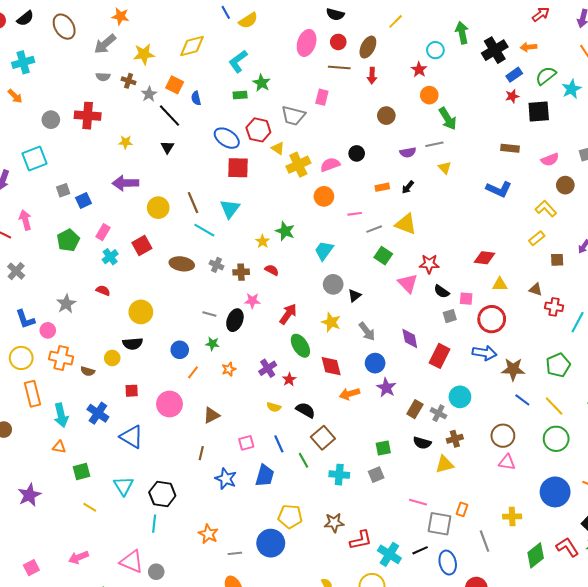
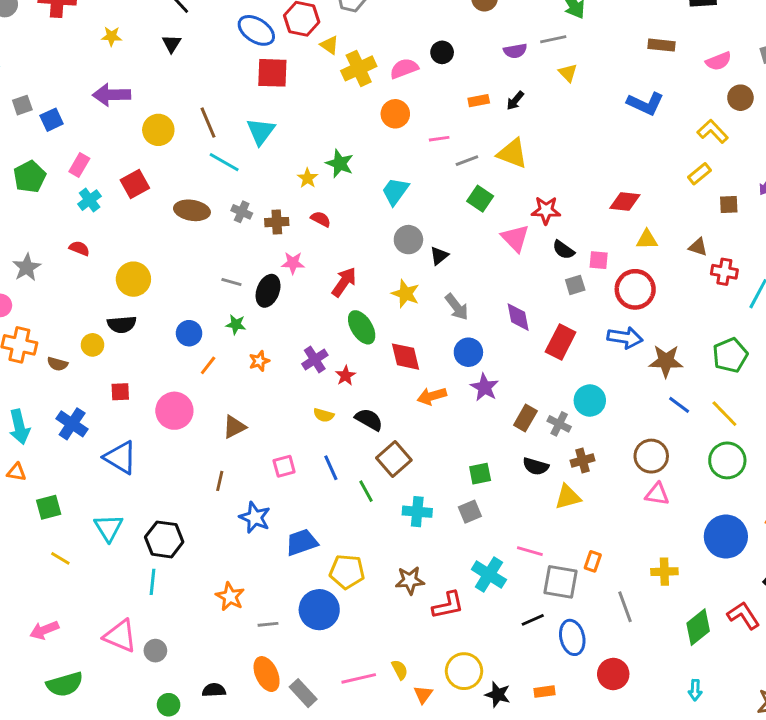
blue trapezoid: (265, 476) -> (302, 542), moved, turned -125
cyan cross: (389, 554) -> (489, 575), moved

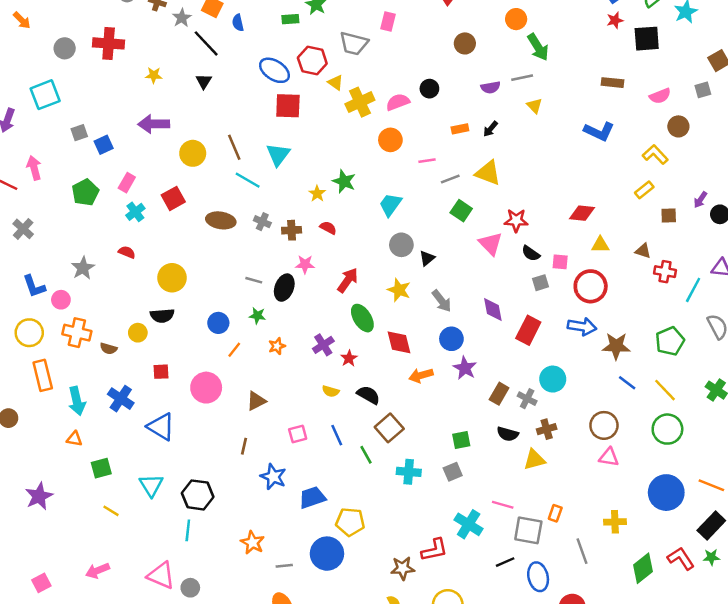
brown star: (410, 580) -> (403, 568), moved

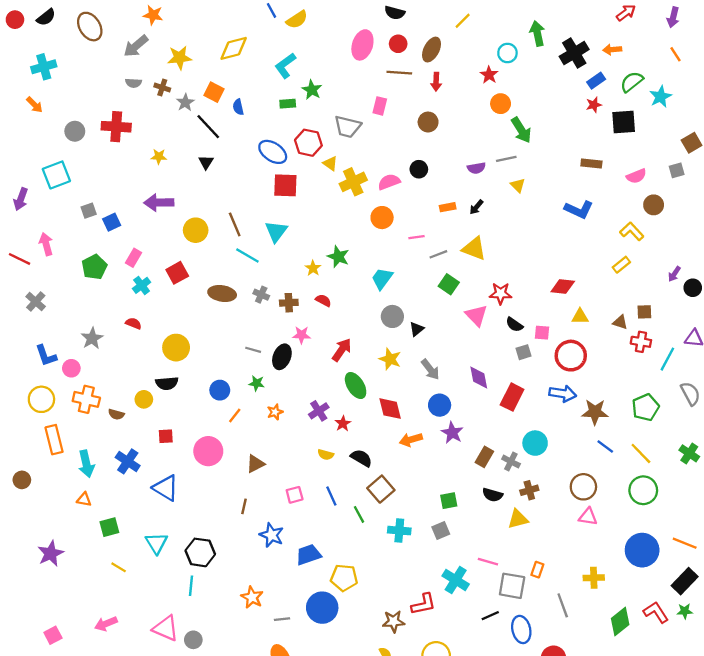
brown circle: (465, 43) -> (428, 122), moved
brown square: (669, 216) -> (644, 312), moved

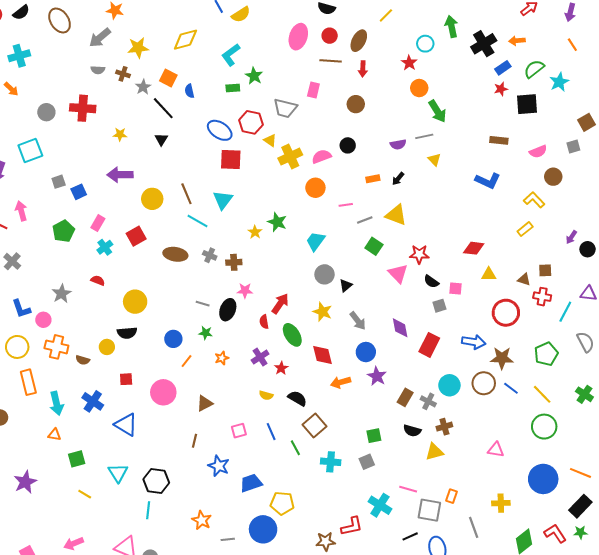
red semicircle: (323, 300) -> (264, 322), moved, turned -128
red circle: (571, 356) -> (506, 313), moved
brown circle: (583, 487) -> (484, 383), moved

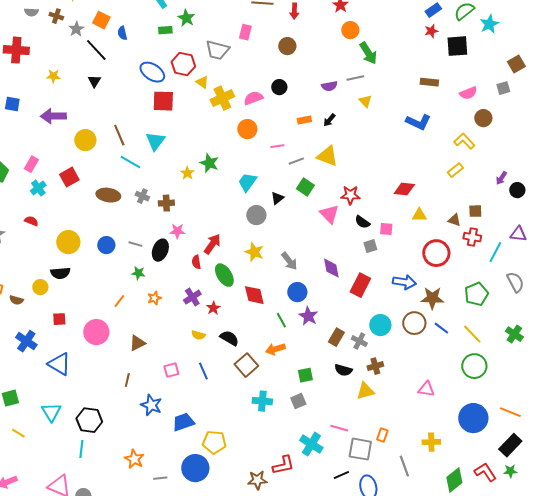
blue square: (79, 192) -> (12, 104), moved, turned 35
black triangle: (346, 286) -> (277, 198), moved
blue circle: (173, 339) -> (106, 245), moved
orange arrow: (341, 382) -> (275, 349), moved
green line: (295, 448) -> (281, 320), moved

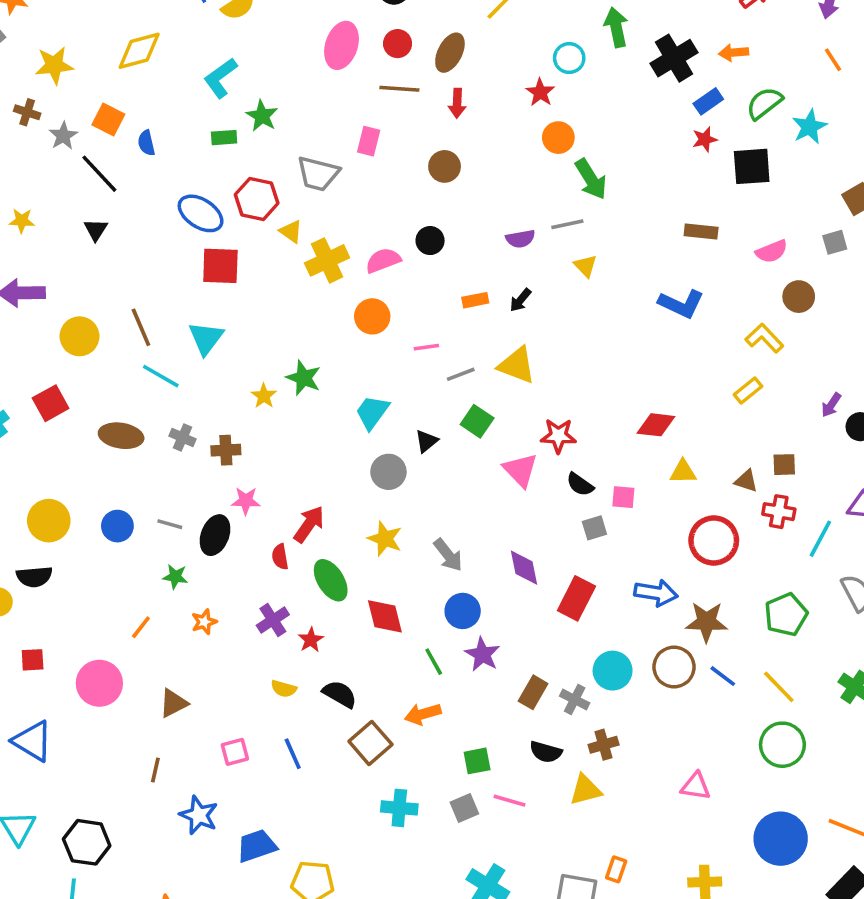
pink line: (339, 428) -> (510, 801), moved

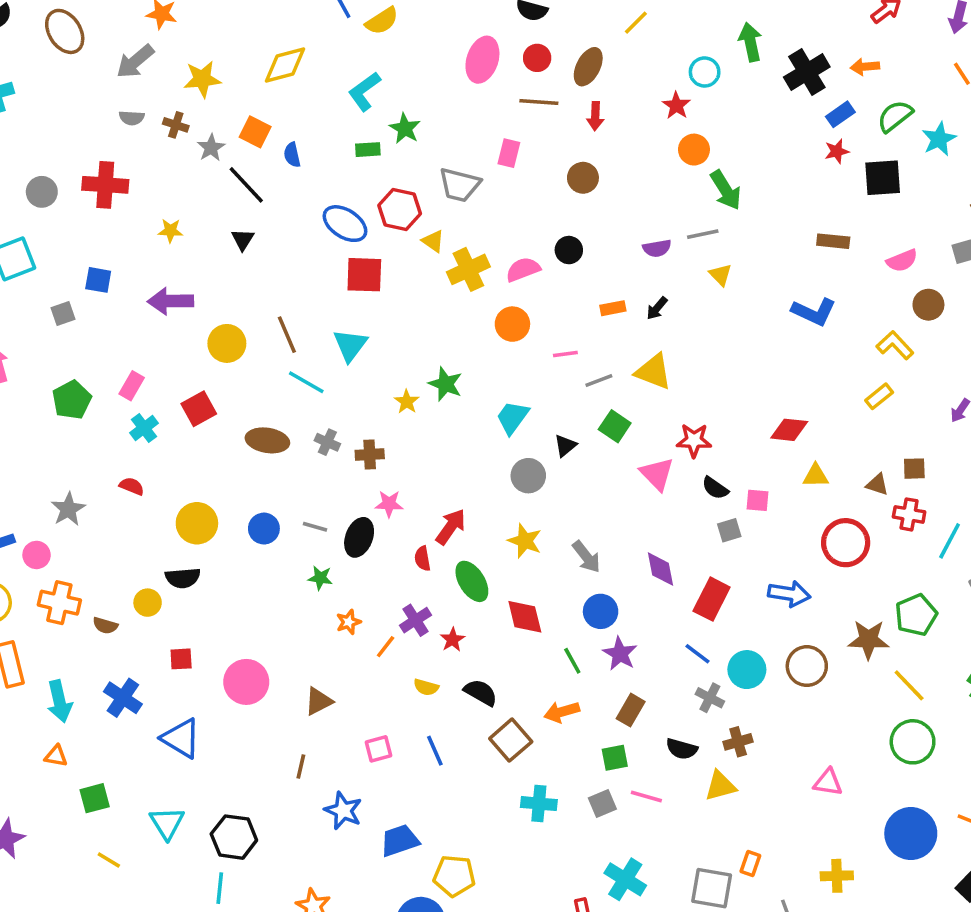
brown star: (707, 622) -> (868, 640), moved
orange line: (141, 627) -> (386, 647), moved
blue line: (723, 676) -> (698, 654), moved
brown rectangle: (533, 692) -> (631, 710), moved

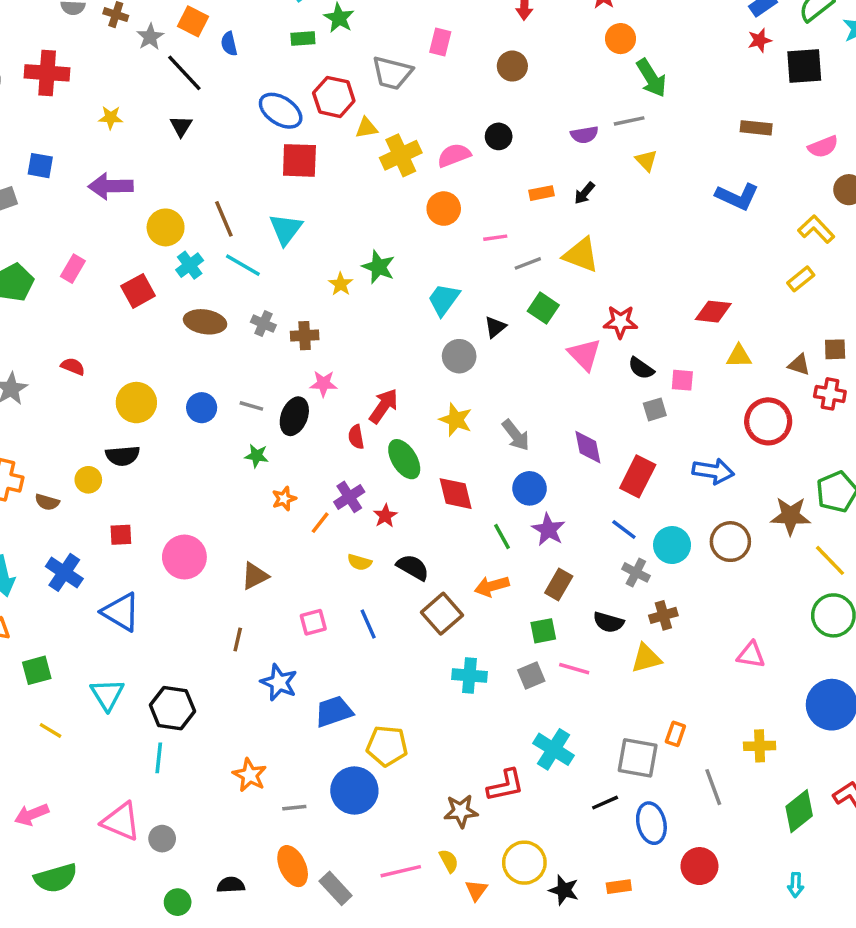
yellow triangle: (433, 241) -> (366, 128), turned -45
cyan cross: (144, 428) -> (190, 265), moved

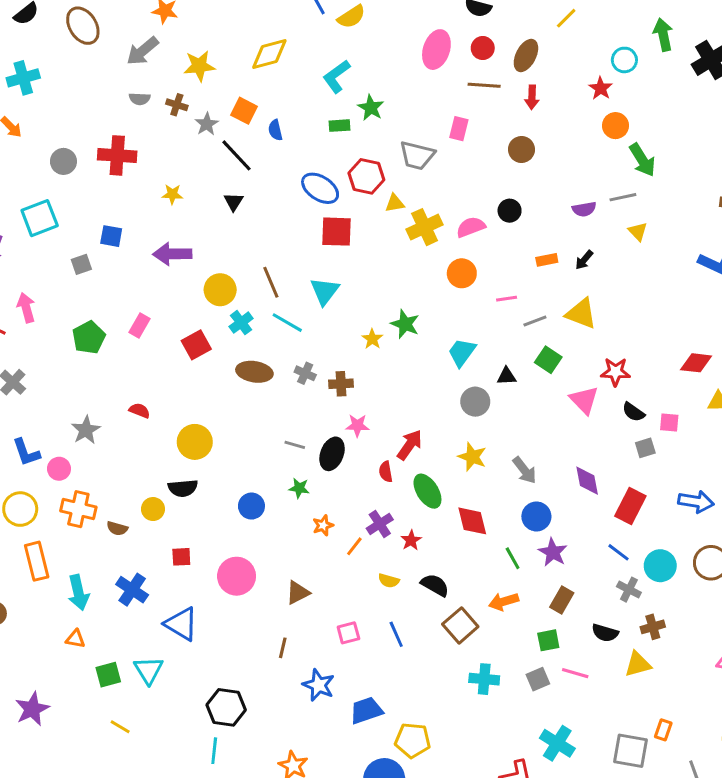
black triangle: (495, 327) -> (507, 376), turned 36
blue circle: (202, 408) -> (251, 506), moved
cyan triangle: (107, 694) -> (149, 670), moved

